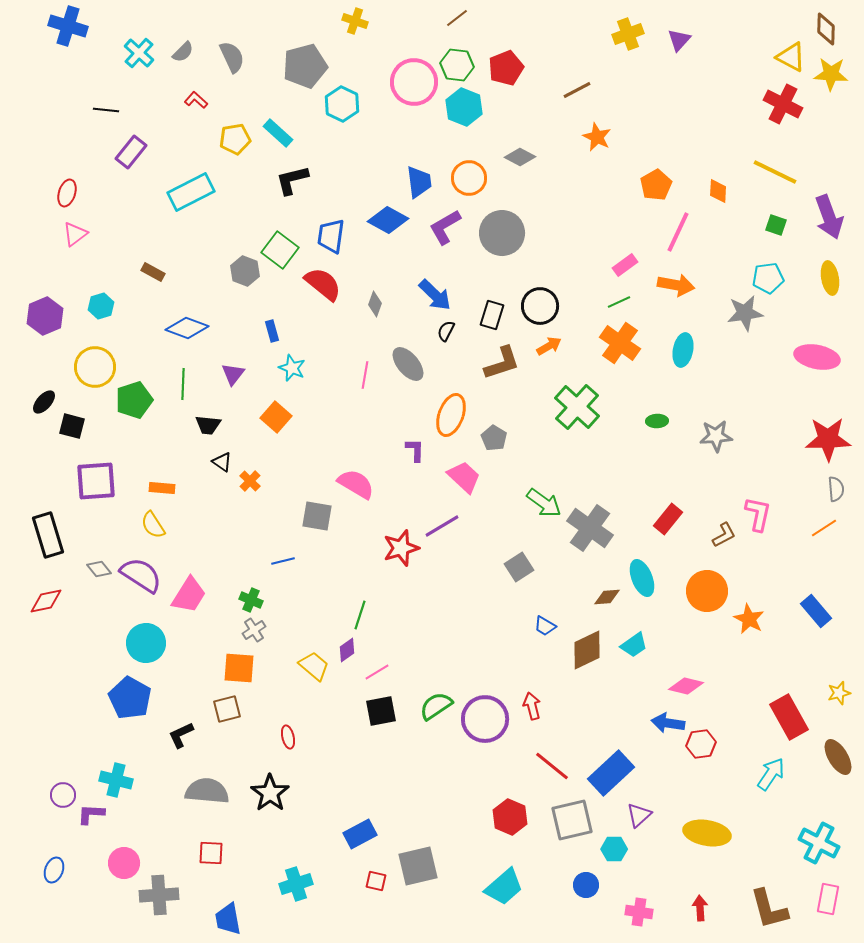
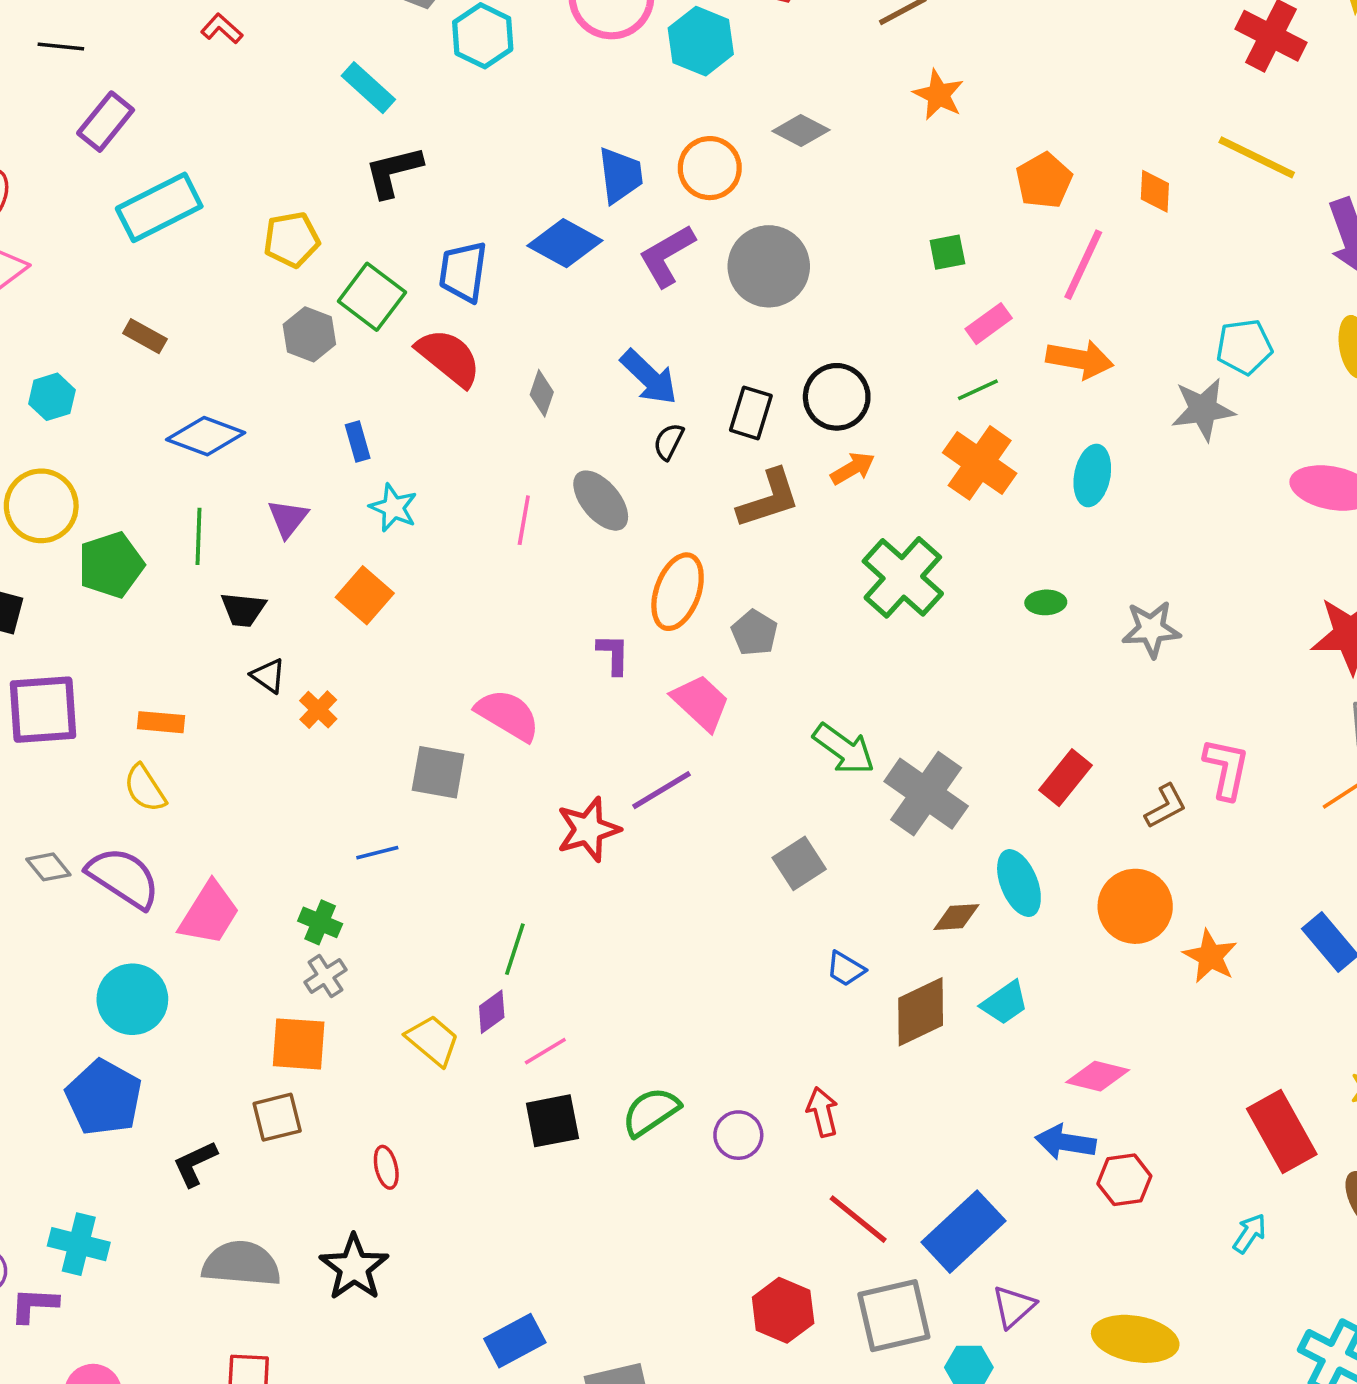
yellow pentagon: (235, 139) -> (291, 240), moved
cyan rectangle: (191, 192) -> (159, 207), moved
green square: (776, 225) -> (947, 252), moved, turned -30
purple circle: (485, 719) -> (738, 1135), size x0.6
cyan arrow: (771, 774) -> (1250, 1233), size x0.7

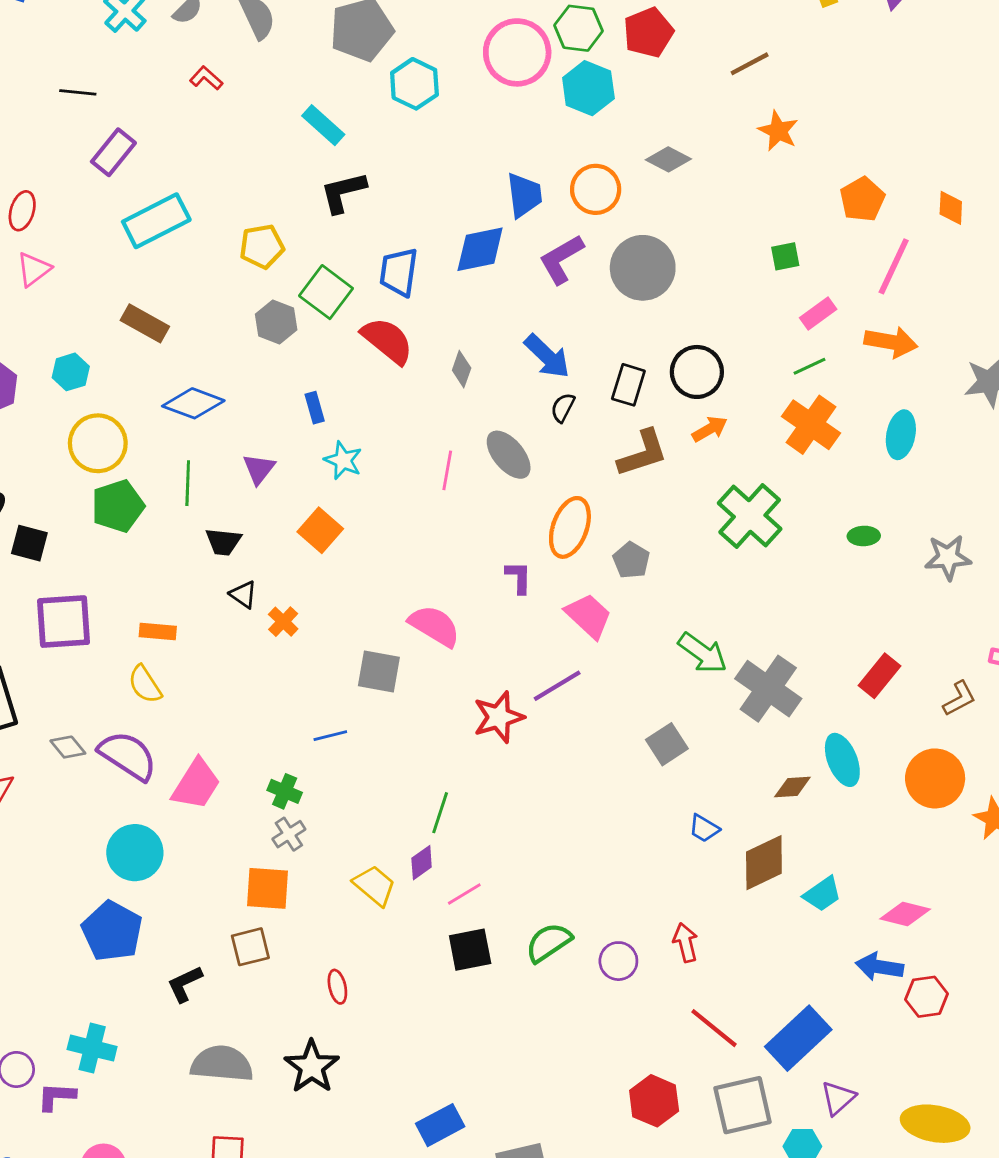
blue diamond: (565, 243) -> (480, 249), turned -40
brown rectangle: (145, 336) -> (145, 323), size x1.4
yellow circle: (41, 506) -> (98, 443), moved
cyan trapezoid: (1005, 1003) -> (822, 894), moved

